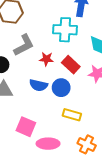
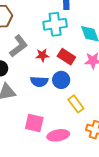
yellow rectangle: (72, 115) -> (76, 104), turned 48

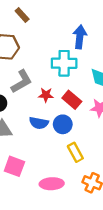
pink square: (34, 123) -> (14, 166), moved

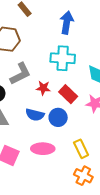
blue arrow: (80, 37) -> (67, 23), moved
yellow rectangle: (75, 152) -> (81, 149), moved
pink ellipse: (52, 184) -> (43, 149), moved

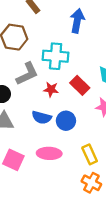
cyan cross: (63, 58) -> (56, 56), moved
red rectangle: (68, 94) -> (80, 85), moved

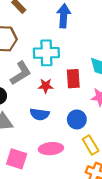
red rectangle: (80, 85) -> (73, 79), turned 48
blue circle: (66, 121) -> (77, 119), moved

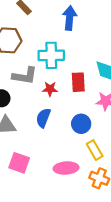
gray L-shape: (21, 73) -> (25, 76), turned 40
blue semicircle: (40, 114) -> (43, 118), turned 102
pink ellipse: (51, 149) -> (66, 168), moved

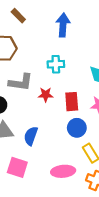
cyan cross: (51, 55) -> (56, 64), moved, size x0.7
red rectangle: (78, 82) -> (72, 102), moved
blue semicircle: (43, 118) -> (31, 136), moved

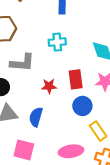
red star: (46, 95) -> (49, 86), moved

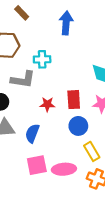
cyan cross: (57, 42) -> (42, 59), moved
pink square: (24, 150) -> (37, 165), moved, turned -30

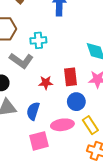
gray L-shape: (23, 80) -> (21, 61), turned 30
pink ellipse: (64, 169) -> (62, 125), moved

